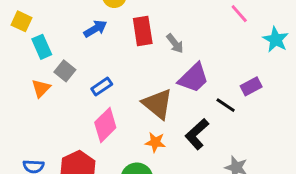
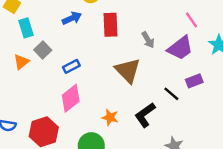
gray arrow: (175, 43) -> (148, 40), moved
purple trapezoid: (194, 78) -> (180, 48), moved
brown triangle: (158, 104) -> (128, 70), moved

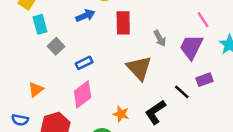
purple trapezoid: (180, 48) -> (191, 47), turned 152
orange triangle: (21, 62) -> (36, 90), moved

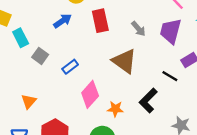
pink diamond: (83, 94) -> (90, 94), moved

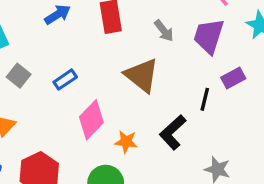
gray square: (40, 56) -> (19, 76), moved
black line: (170, 76) -> (205, 99), turned 70

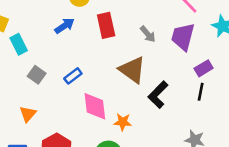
black line: (205, 99) -> (201, 92), moved
pink diamond: (91, 120) -> (95, 106), turned -48
black L-shape: (173, 132) -> (158, 95), moved

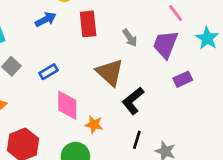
black line: (201, 92) -> (137, 140), moved

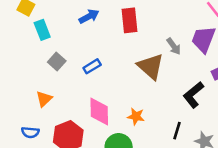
gray arrow: (130, 38) -> (174, 46), moved
black L-shape: (133, 101) -> (193, 95), moved
pink diamond: (67, 105) -> (99, 111), moved

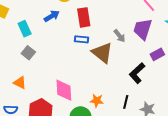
cyan rectangle: (42, 30) -> (25, 29), moved
blue rectangle: (92, 66) -> (81, 39), moved, turned 40
orange triangle: (44, 99) -> (20, 83), turned -48
orange star: (136, 116) -> (97, 101), moved

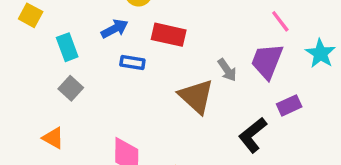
red rectangle: (84, 17) -> (169, 35), turned -72
blue rectangle: (81, 39) -> (132, 62), moved

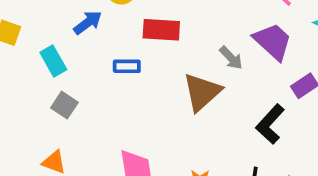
blue arrow: (115, 29) -> (88, 23), moved
purple trapezoid: (267, 61) -> (273, 41), turned 120
brown triangle: (196, 96) -> (202, 92), turned 45

